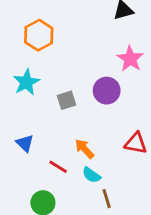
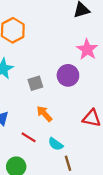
orange arrow: (84, 149) -> (44, 114), moved

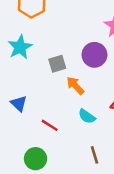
orange arrow: (44, 114) -> (75, 86), moved
cyan semicircle: (56, 144) -> (87, 116), moved

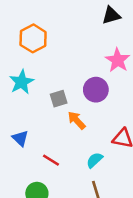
cyan semicircle: (87, 116) -> (95, 160), moved, turned 102

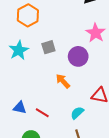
gray square: (59, 99) -> (48, 47), moved
blue triangle: (20, 138) -> (20, 108), moved, turned -32

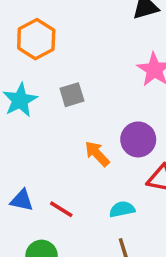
purple circle: (78, 56) -> (138, 139), moved
cyan semicircle: (77, 113) -> (122, 209), turned 32

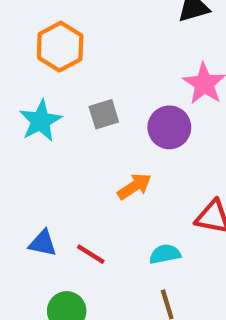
purple circle: (138, 139) -> (169, 127), moved
orange arrow: (97, 154) -> (134, 186), turned 100

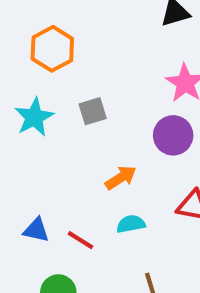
purple circle: (169, 127) -> (173, 135), moved
cyan semicircle: (165, 254) -> (131, 224), moved

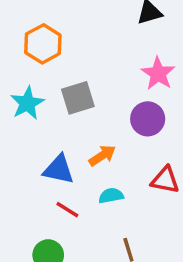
gray square: (93, 111) -> (78, 98), size x1.4
blue triangle: (36, 230) -> (59, 169), moved, size x1.4

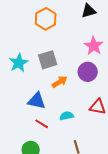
orange hexagon: (43, 44) -> (46, 19), moved
orange arrow: (102, 156) -> (60, 82), moved

